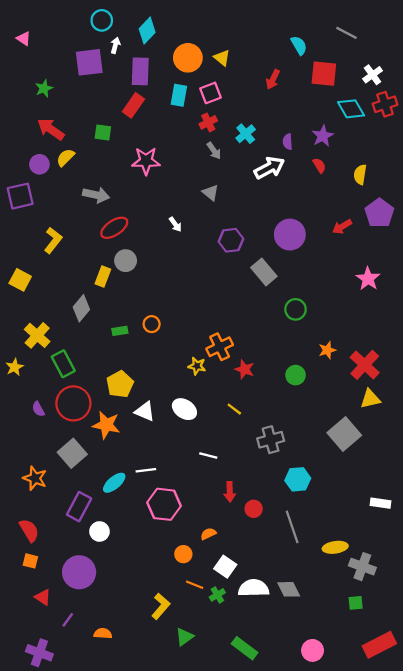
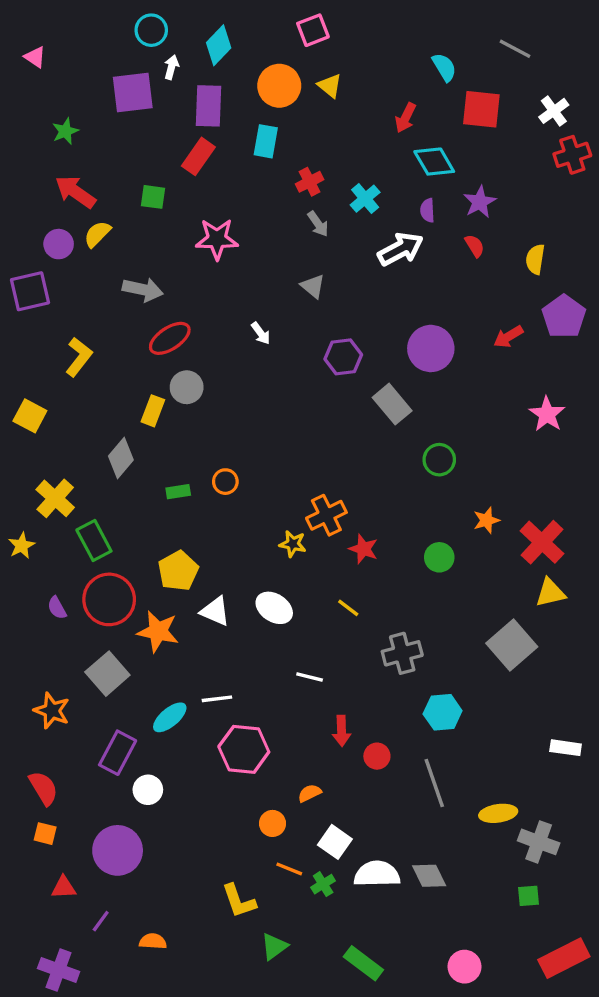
pink square: (211, 93) -> (313, 30), moved
cyan diamond: (351, 109) -> (434, 162), moved
red triangle: (43, 597) -> (64, 887), turned -36
yellow L-shape: (161, 606) -> (239, 901), turned 120

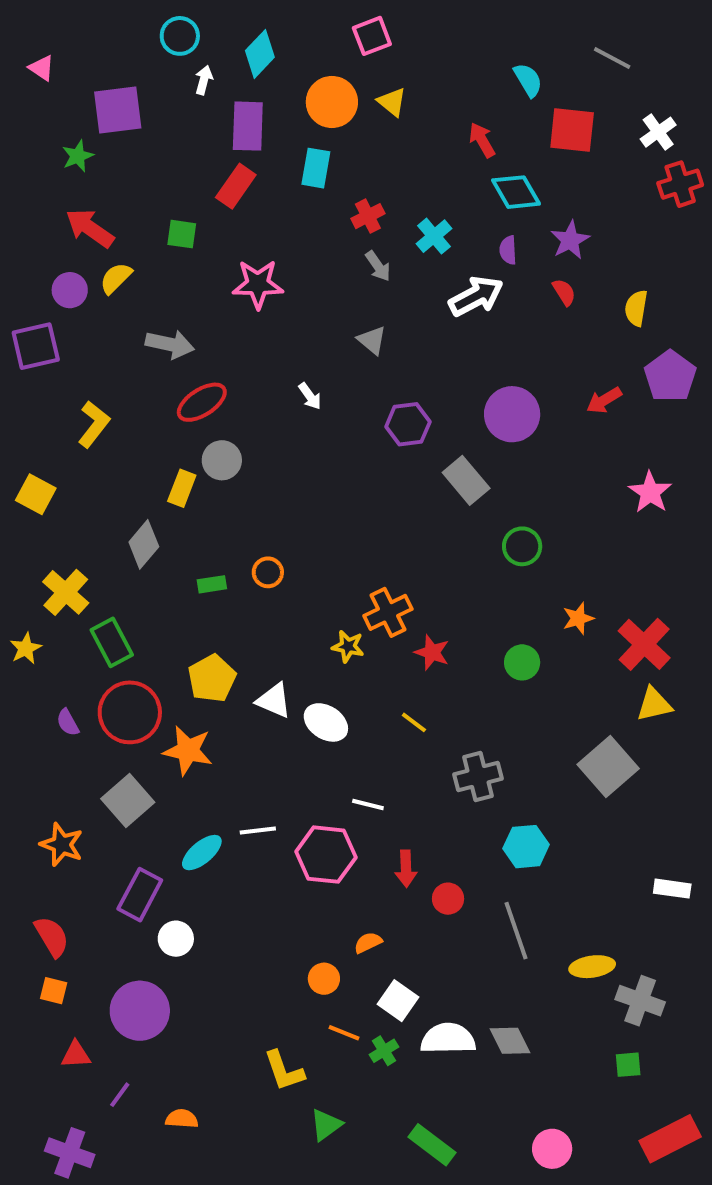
purple square: (133, 92) -> (118, 110), moved
red arrow: (406, 118) -> (482, 140), turned 124
white triangle: (215, 611) -> (274, 700), moved
pink hexagon: (244, 749) -> (326, 855), moved

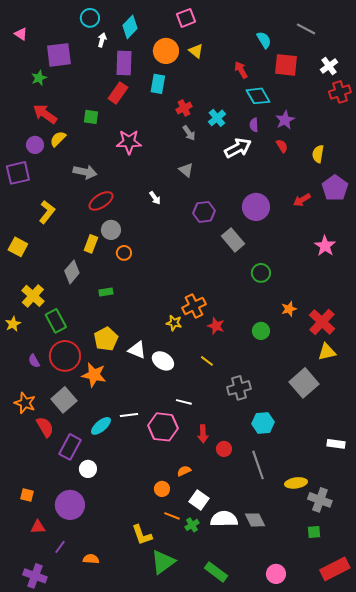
orange circle: (268, 572) -> (124, 253), moved
orange star: (62, 845) -> (25, 403), moved
red semicircle: (52, 937) -> (45, 427), moved
green triangle: (326, 1125) -> (163, 562), size x1.5

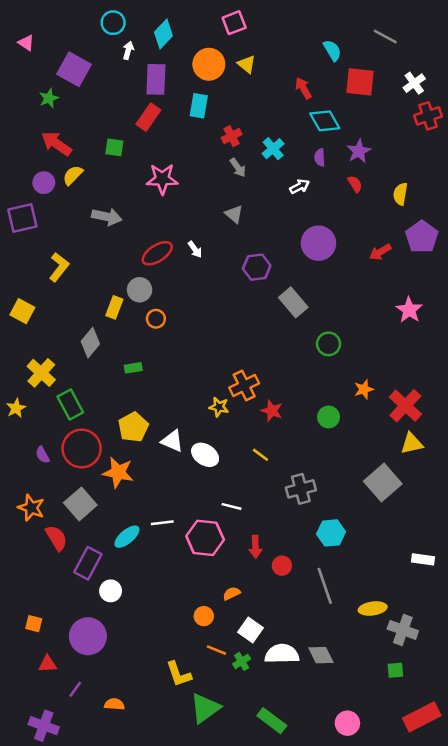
purple square: (59, 55) -> (74, 69), turned 36
white arrow: (238, 148) -> (300, 186), size x0.6
red ellipse: (101, 201) -> (157, 253), moved
purple circle: (256, 207) -> (318, 243), moved

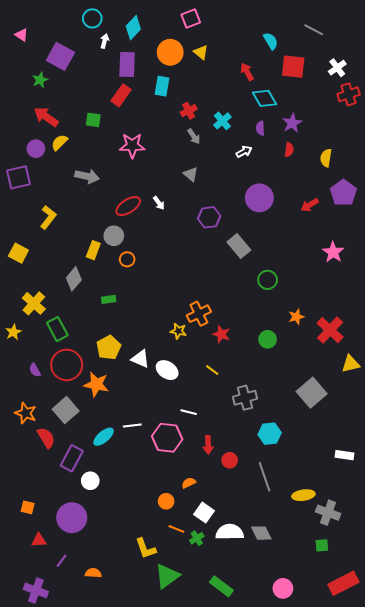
red semicircle: (355, 184) -> (289, 150), turned 40
yellow triangle: (412, 443) -> (351, 364), moved

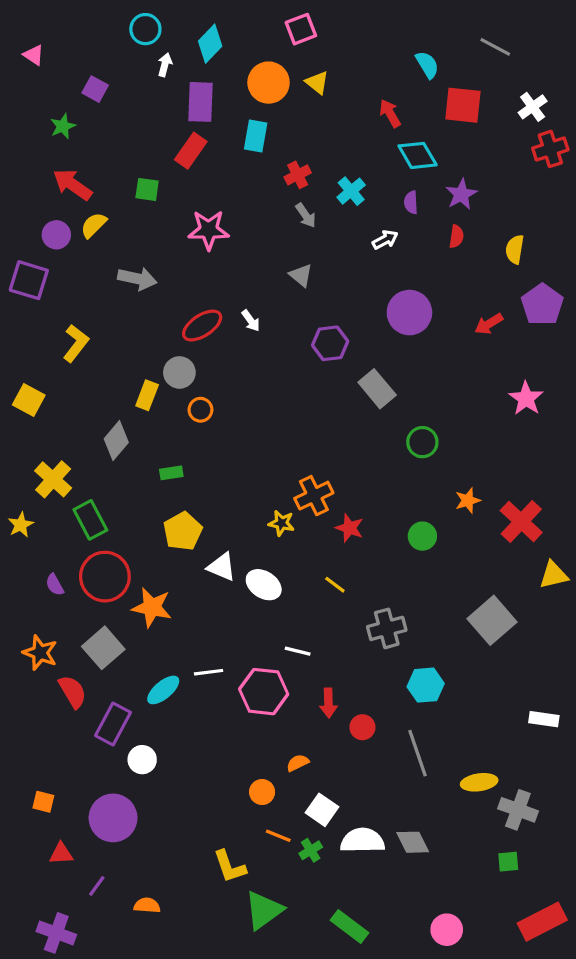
purple square: (60, 56) -> (95, 89), size x0.6
purple square: (18, 177) -> (29, 280), turned 30
yellow pentagon: (109, 348) -> (183, 531), moved

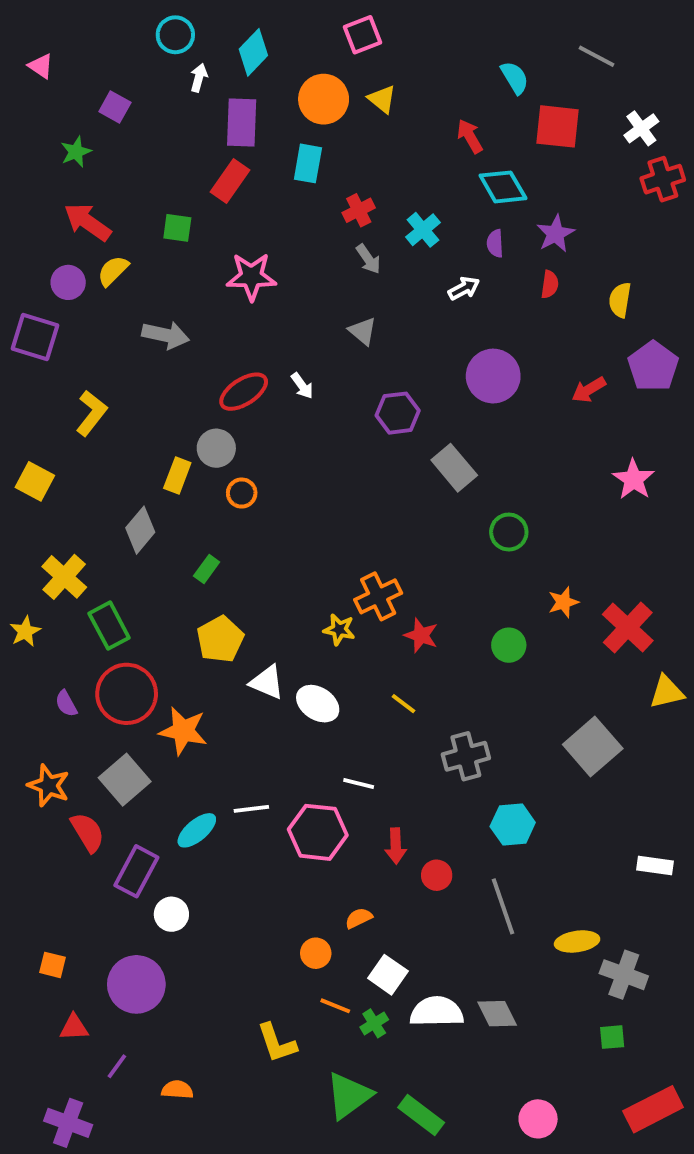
green rectangle: (171, 473) -> (207, 569), turned -45
green triangle: (264, 910) -> (349, 1096), moved

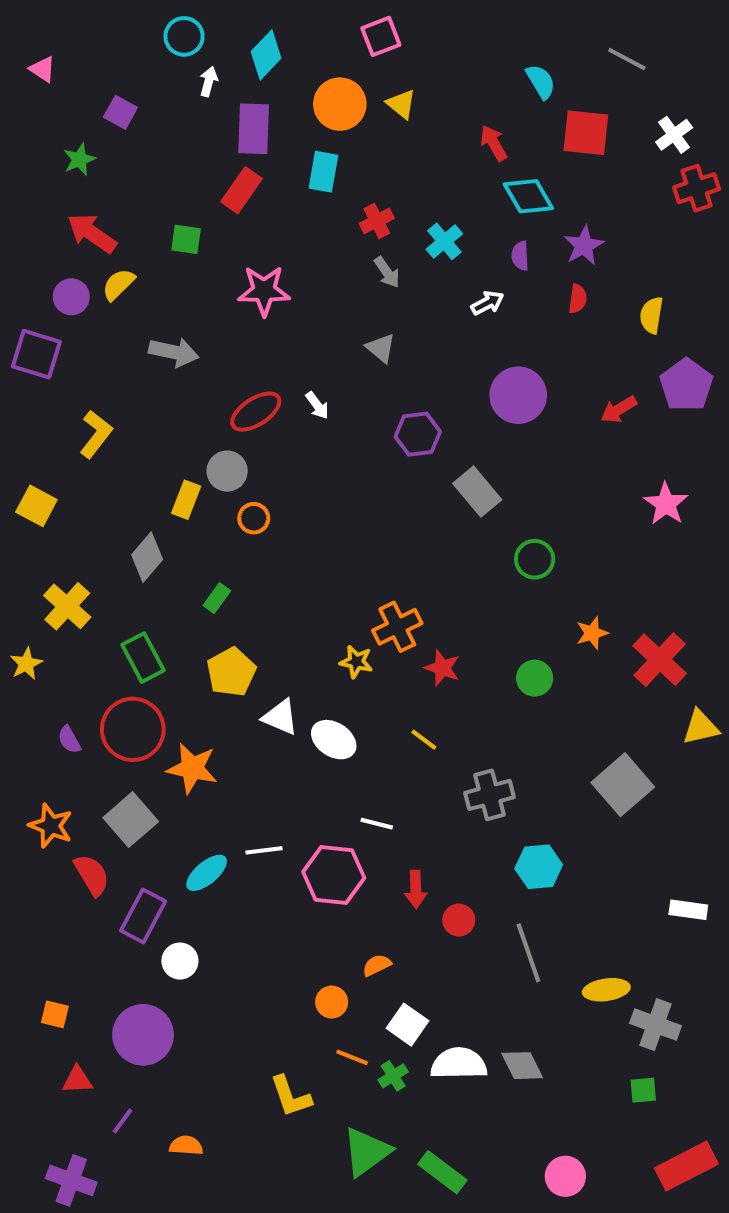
green rectangle: (109, 626) -> (143, 658), moved

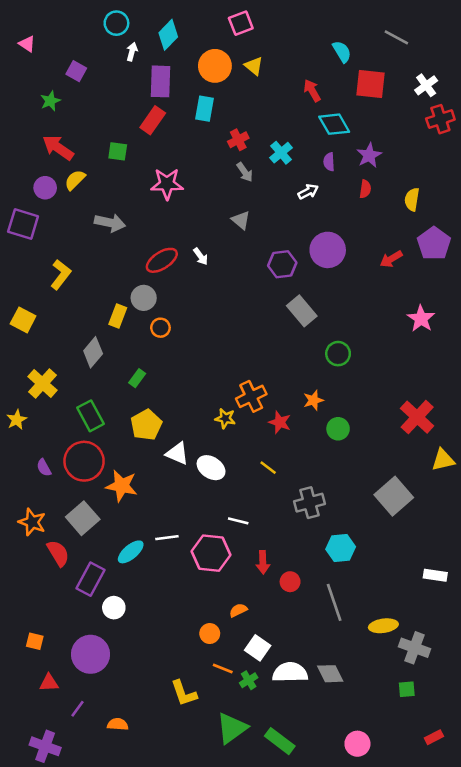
purple hexagon: (418, 434) -> (282, 264), moved
orange star: (592, 633) -> (313, 400), moved
red rectangle: (686, 1166) -> (434, 737), size x0.5

